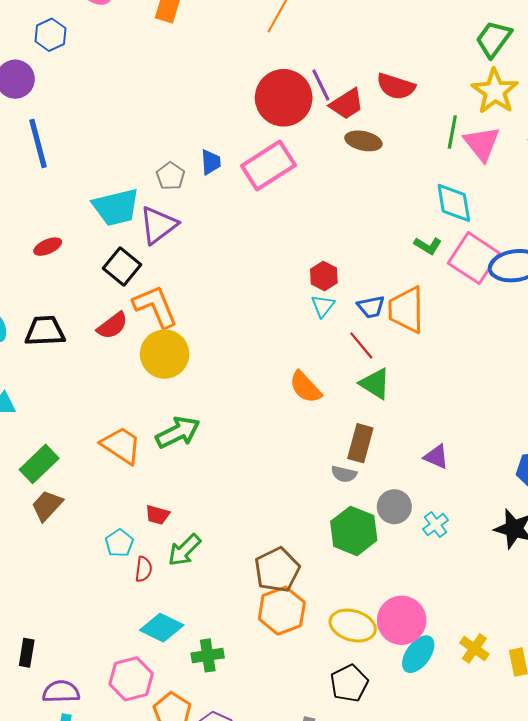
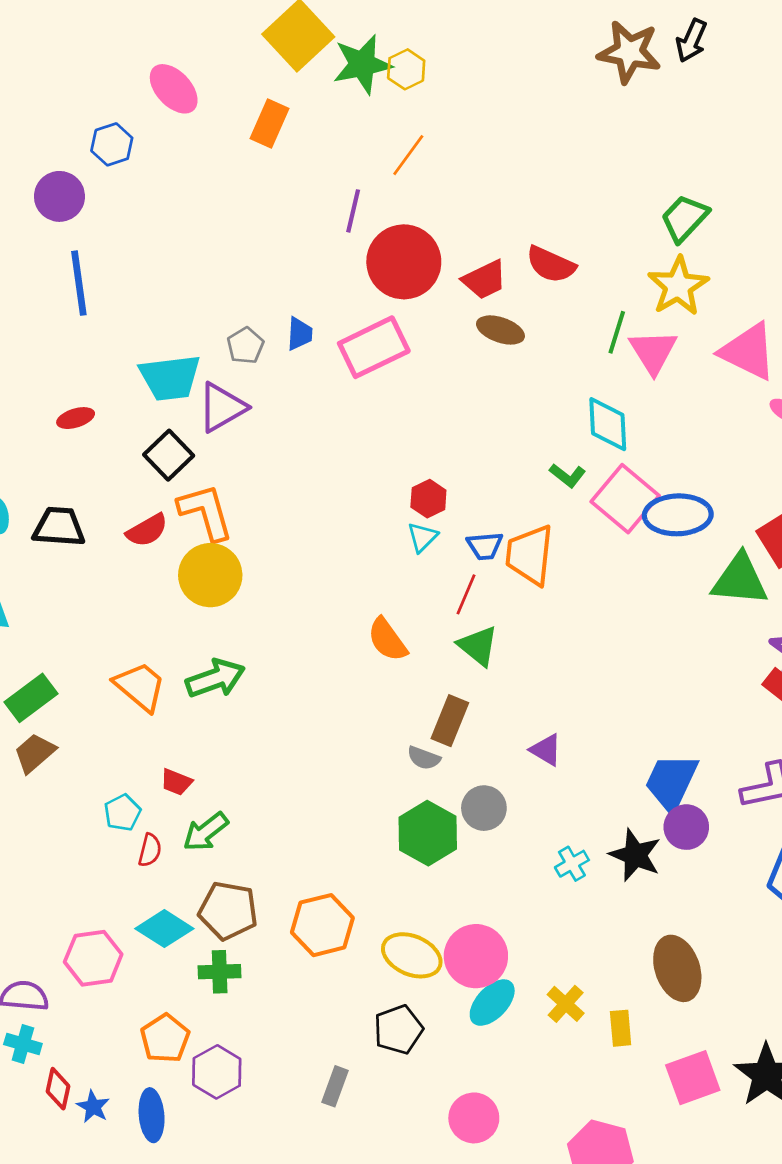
purple line: (321, 85) -> (353, 211), moved, turned 32
red line: (361, 345) -> (466, 594), turned 56
cyan cross: (436, 525) -> (572, 864), moved
brown pentagon: (277, 570) -> (228, 911), moved, turned 30
pink hexagon: (131, 679) -> (93, 958), moved

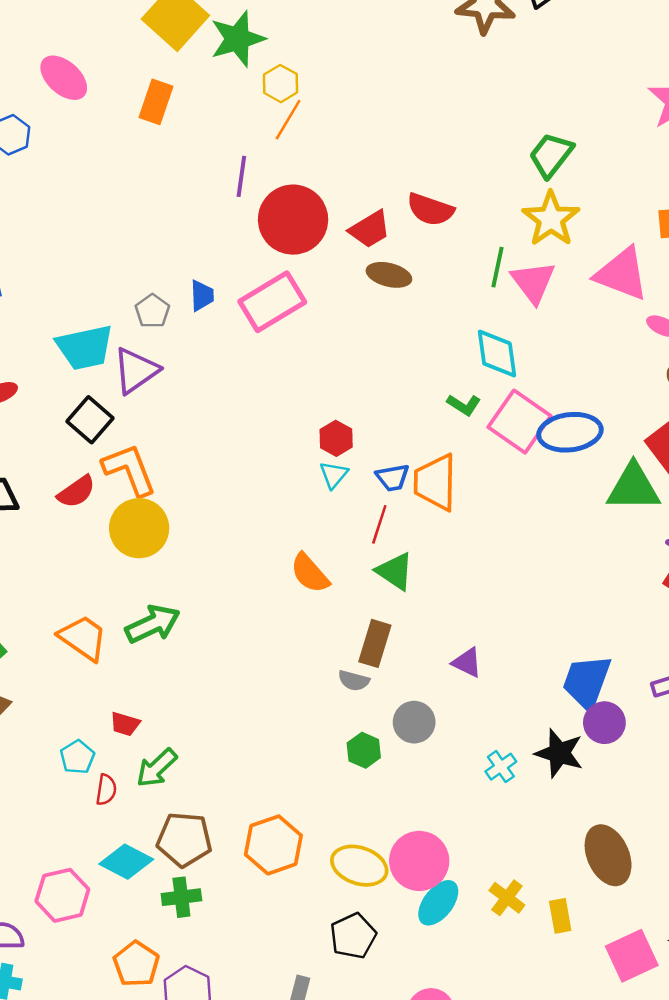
yellow hexagon: (406, 69) -> (281, 84), moved
green hexagon: (428, 833) -> (364, 750), size x0.6

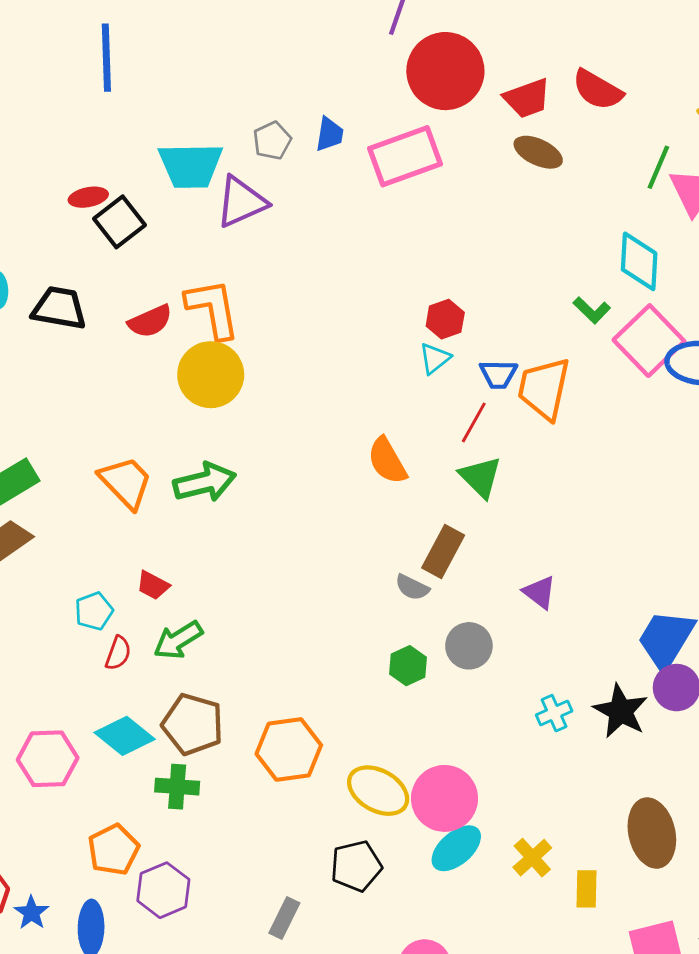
black square: (90, 420) -> (120, 222), moved

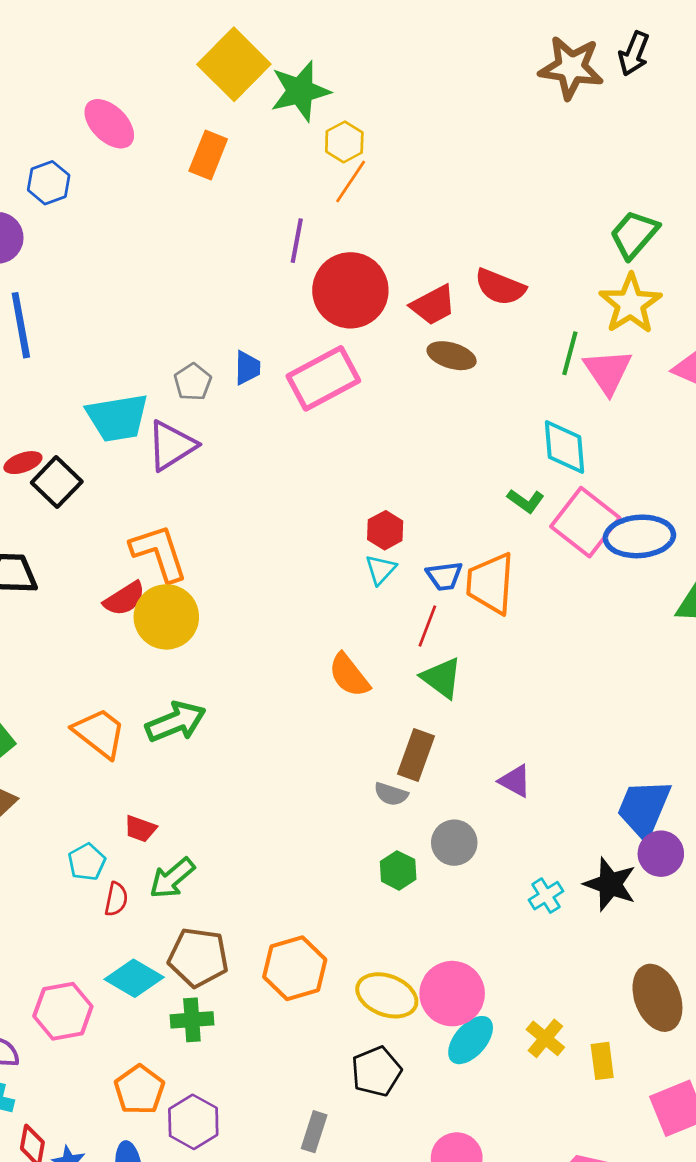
red semicircle: (150, 321) -> (124, 599), moved

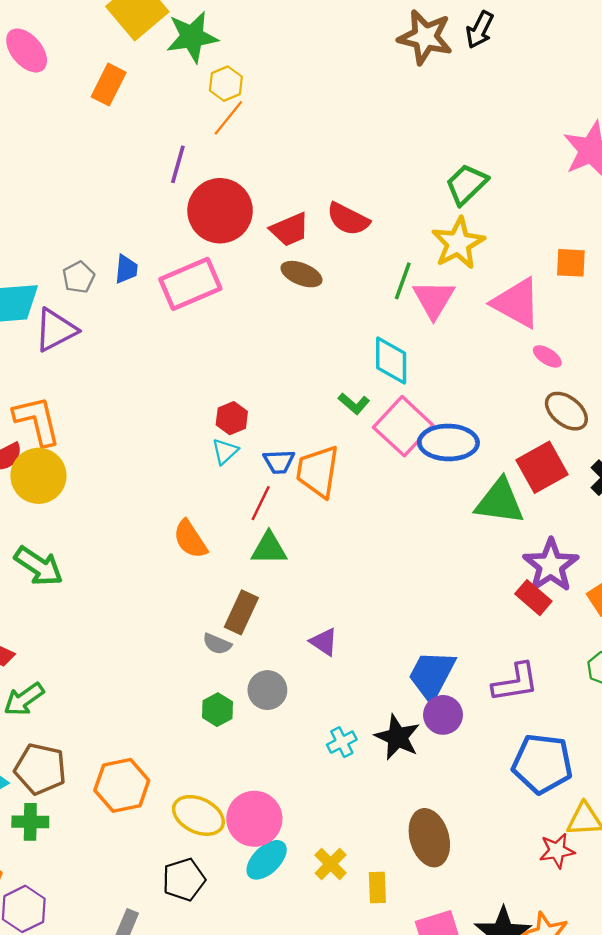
green triangle: (442, 678) -> (269, 548), turned -42
green arrow: (176, 722) -> (39, 566), turned 51

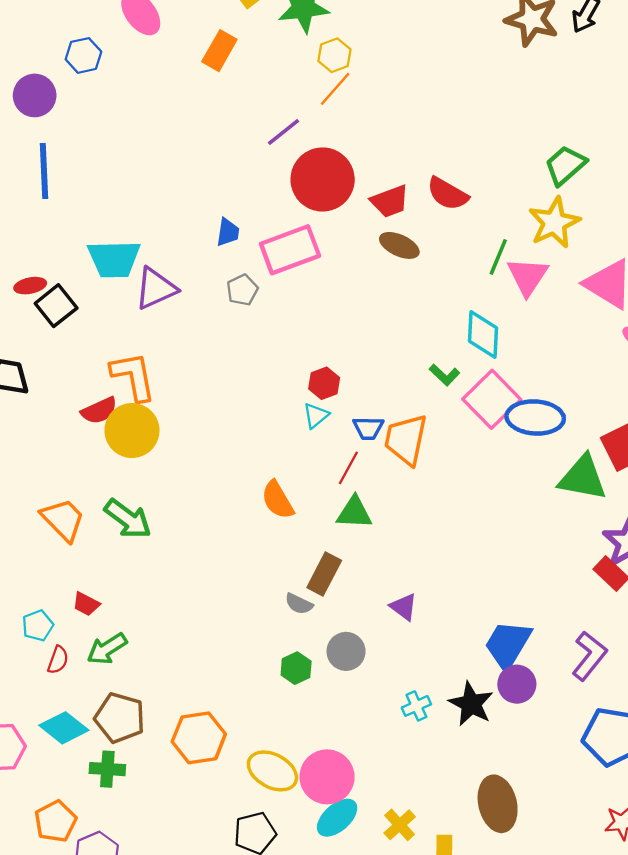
purple line: (178, 164) -> (284, 132), turned 33
gray pentagon: (79, 277) -> (242, 290), moved
purple L-shape: (515, 682) -> (589, 656), turned -45

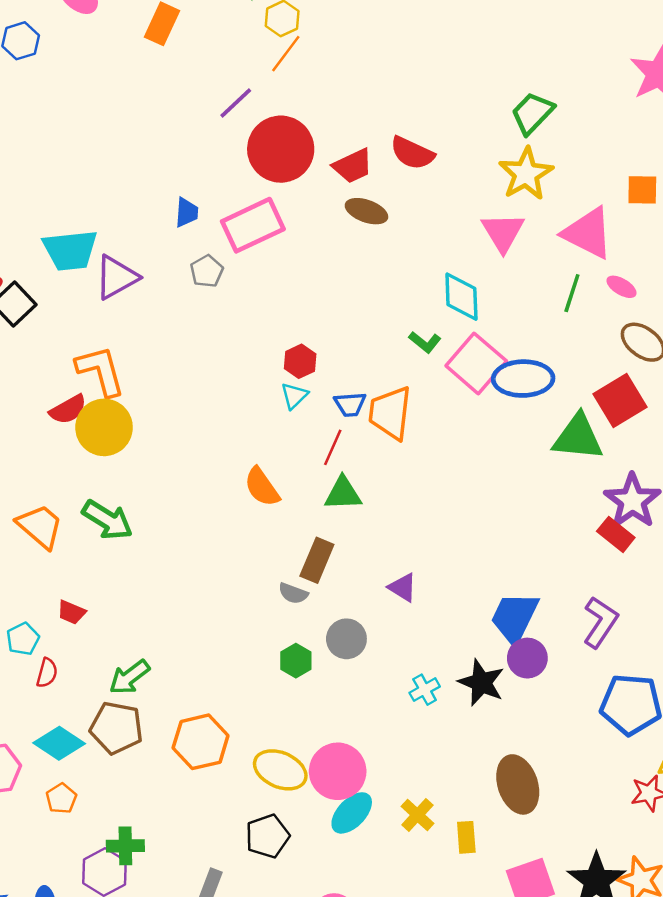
green line: (498, 257) -> (572, 293), moved
green arrow: (107, 649) -> (129, 677), moved
green cross: (107, 769) -> (125, 846), moved
orange pentagon: (56, 821) -> (61, 798), moved, size x0.7

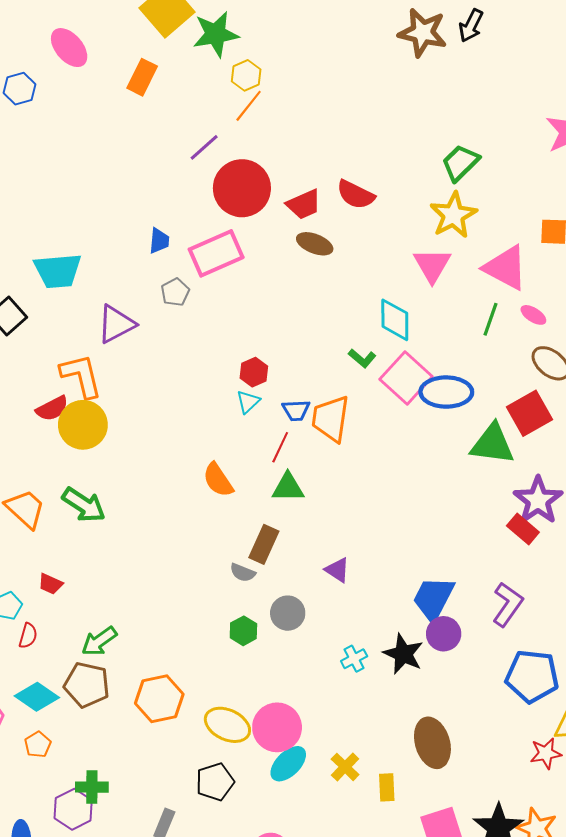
purple triangle: (116, 277) -> (116, 324), moved

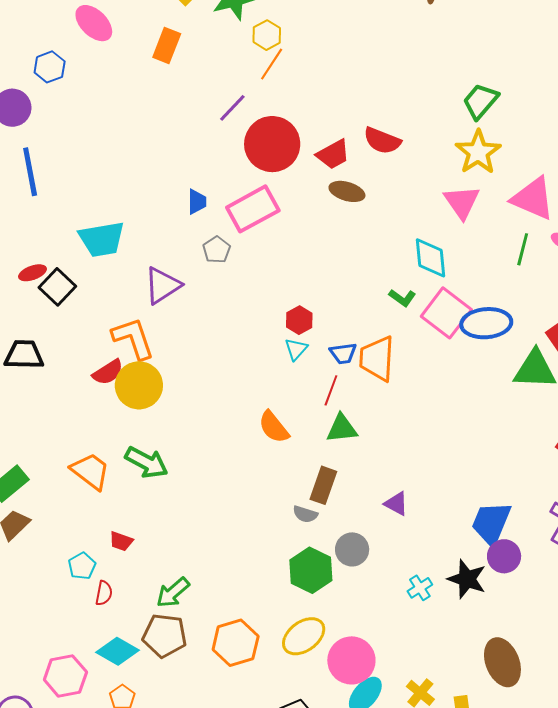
green hexagon: (243, 631) -> (311, 570), size x1.6
yellow ellipse: (227, 725) -> (304, 636), moved, turned -57

